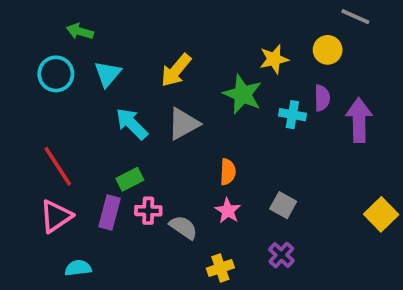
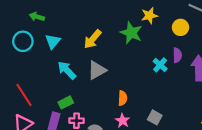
yellow star: (274, 59) -> (149, 16), moved
green star: (243, 94) -> (131, 33), moved
cyan cross: (292, 115) -> (160, 65), turned 32

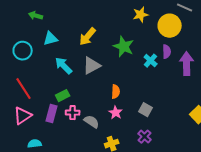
yellow circle: (180, 27) -> (170, 26), size x1.5
green star: (131, 33) -> (124, 47), moved
cyan circle: (23, 41) -> (23, 51), moved
cyan triangle: (53, 41) -> (51, 39), turned 35

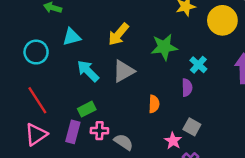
green star: (124, 47) -> (164, 47), turned -30
purple semicircle: (167, 52) -> (187, 88), moved
pink star: (116, 113) -> (173, 141), moved

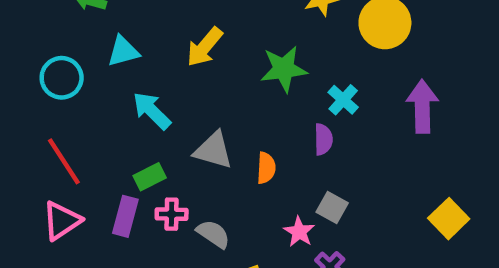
gray triangle: (124, 71) -> (213, 150), moved, turned 45

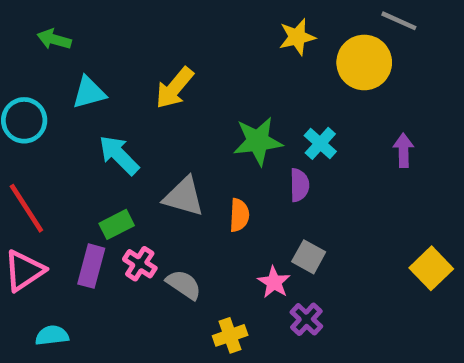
green star: (284, 69) -> (258, 141), moved
purple arrow: (422, 106) -> (404, 150), size x0.6
pink cross: (172, 214) -> (140, 264), turned 32

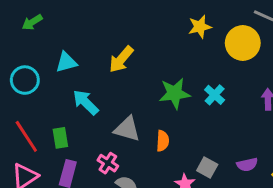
green arrow: (54, 39) -> (32, 22), moved, turned -48
purple semicircle: (299, 185) -> (247, 165), moved, turned 78
green rectangle: (117, 224) -> (60, 138), moved, turned -72
pink cross: (140, 264) -> (108, 163), moved

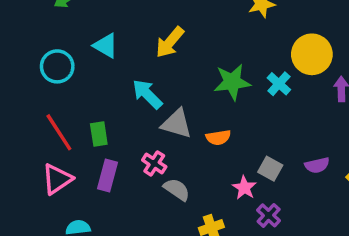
yellow circle: (243, 43) -> (312, 54), moved
cyan triangle: (66, 62) -> (106, 46), turned 45
cyan arrow: (86, 102) -> (147, 94), moved
orange semicircle: (163, 141) -> (218, 137), turned 78

